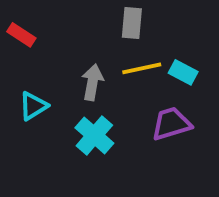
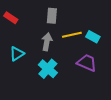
gray rectangle: (132, 23) -> (52, 16), moved
purple trapezoid: (171, 124) -> (87, 63), turned 40

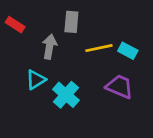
gray arrow: (47, 42) -> (49, 47), moved
cyan triangle: (17, 54) -> (36, 80), moved

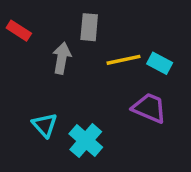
cyan triangle: (36, 80) -> (45, 125), moved, turned -40
cyan cross: (66, 95) -> (86, 141), moved

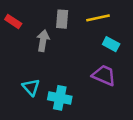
yellow line: (124, 60) -> (98, 18), moved
cyan cross: (86, 141) -> (60, 98), turned -30

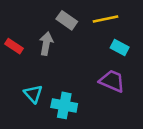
gray rectangle: (62, 19) -> (67, 20), turned -60
red rectangle: (13, 21) -> (14, 46), moved

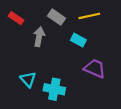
red rectangle: (14, 46) -> (16, 18), moved
cyan rectangle: (120, 47) -> (78, 40), moved

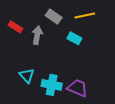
red rectangle: (16, 18) -> (15, 27), moved
purple trapezoid: (95, 68) -> (78, 88), moved

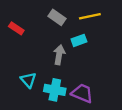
gray arrow: (37, 35) -> (59, 55), moved
cyan rectangle: (74, 38) -> (79, 40), turned -48

